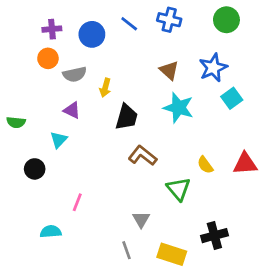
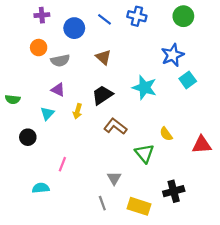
purple cross: (52, 29) -> (42, 15), moved
brown triangle: (169, 70) -> (103, 57), moved
yellow arrow: (105, 88) -> (77, 111), moved
black trapezoid: (127, 117) -> (102, 95), turned -140
red triangle: (245, 164) -> (202, 145), moved

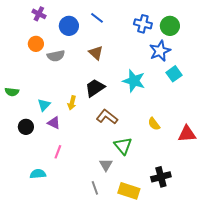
purple cross: (42, 15) -> (39, 14), turned 32
blue cross: (137, 16) -> (143, 24), moved
green circle: (183, 16) -> (170, 26), moved
purple triangle: (58, 90) -> (54, 123), moved
green triangle: (144, 153) -> (123, 146), moved

